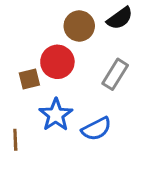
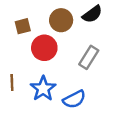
brown square: (29, 79) -> (23, 26), moved
brown line: (15, 140) -> (12, 83), moved

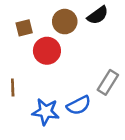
gray rectangle: (89, 57) -> (108, 82), moved
blue star: (43, 89) -> (46, 112), moved, turned -30

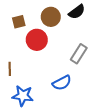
gray rectangle: (108, 82) -> (79, 54), moved
blue star: (46, 112) -> (23, 96), moved

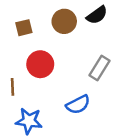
red circle: (37, 40) -> (40, 64), moved

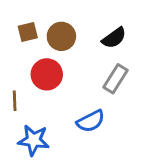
black semicircle: (97, 15) -> (114, 38), moved
brown circle: (64, 21) -> (61, 36), moved

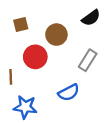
brown circle: (61, 36) -> (56, 35), moved
black semicircle: (114, 38) -> (91, 18), moved

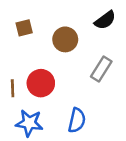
red circle: (35, 57) -> (41, 83), moved
blue semicircle: (69, 93) -> (77, 120), moved, turned -50

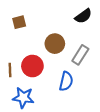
brown circle: (65, 39) -> (55, 44), moved
blue semicircle: (77, 120) -> (66, 81), moved

